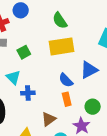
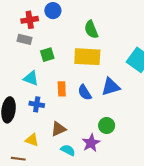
cyan triangle: (13, 77) -> (31, 78), turned -35
blue cross: (28, 93) -> (37, 104), moved
orange rectangle: (67, 99) -> (62, 89), moved

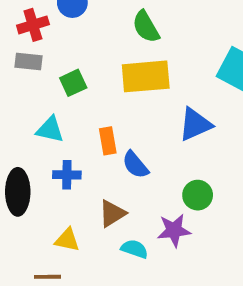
blue semicircle: (85, 92) -> (135, 165), moved
purple star: (91, 143) -> (174, 230), turned 30

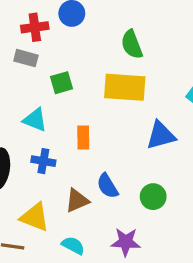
blue semicircle: (135, 165) -> (107, 186), moved
purple star: (174, 230) -> (126, 242), moved
yellow triangle: (67, 240) -> (35, 217), size x1.4
cyan semicircle: (134, 249) -> (73, 245), moved

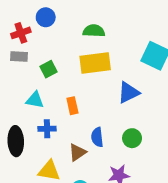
green semicircle: (132, 44) -> (94, 31), turned 125
blue semicircle: (107, 186) -> (97, 137), turned 36

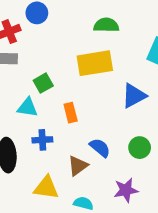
green semicircle: (94, 31) -> (106, 25), moved
green square: (49, 69) -> (43, 83), moved
blue semicircle: (97, 137) -> (100, 148), turned 138

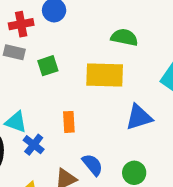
green square: (43, 83) -> (48, 66), moved
cyan triangle: (27, 107) -> (16, 122), moved
blue cross: (42, 140) -> (34, 145), turned 30

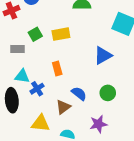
gray rectangle: (14, 52) -> (18, 49), moved
yellow rectangle: (105, 75) -> (61, 34), moved, size x0.7
blue cross: (34, 145) -> (37, 89), turned 32

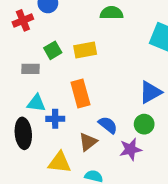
blue triangle: (103, 55) -> (150, 92), moved
orange rectangle: (57, 69) -> (80, 93), size x1.5
blue cross: (37, 89) -> (55, 119), turned 32
purple star: (98, 124) -> (131, 149), moved

